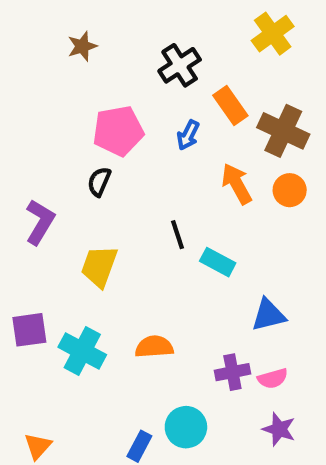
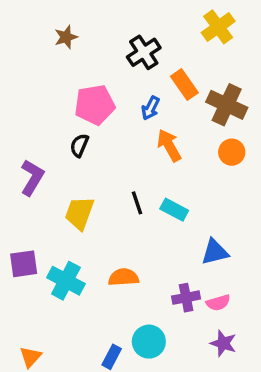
orange arrow: (237, 184) -> (169, 145), moved
black line: (177, 235) -> (137, 203), moved

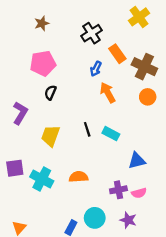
pink pentagon: (95, 105) -> (43, 63), moved
purple star: (223, 343) -> (128, 220), moved

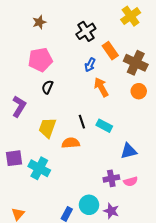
orange semicircle: (79, 177) -> (71, 143), moved
purple star: (128, 220) -> (111, 211), moved

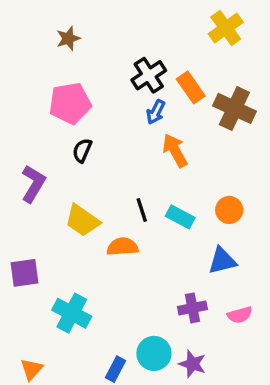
black cross: (86, 31) -> (149, 75), moved
orange circle: (139, 91) -> (229, 210), moved
yellow trapezoid: (47, 128) -> (82, 220), turned -75
cyan cross: (39, 168) -> (72, 313), moved
pink semicircle: (131, 181) -> (240, 315), moved

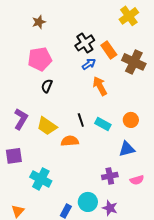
blue arrow: (156, 112) -> (89, 64), turned -152
purple L-shape: (33, 184) -> (21, 119), moved

